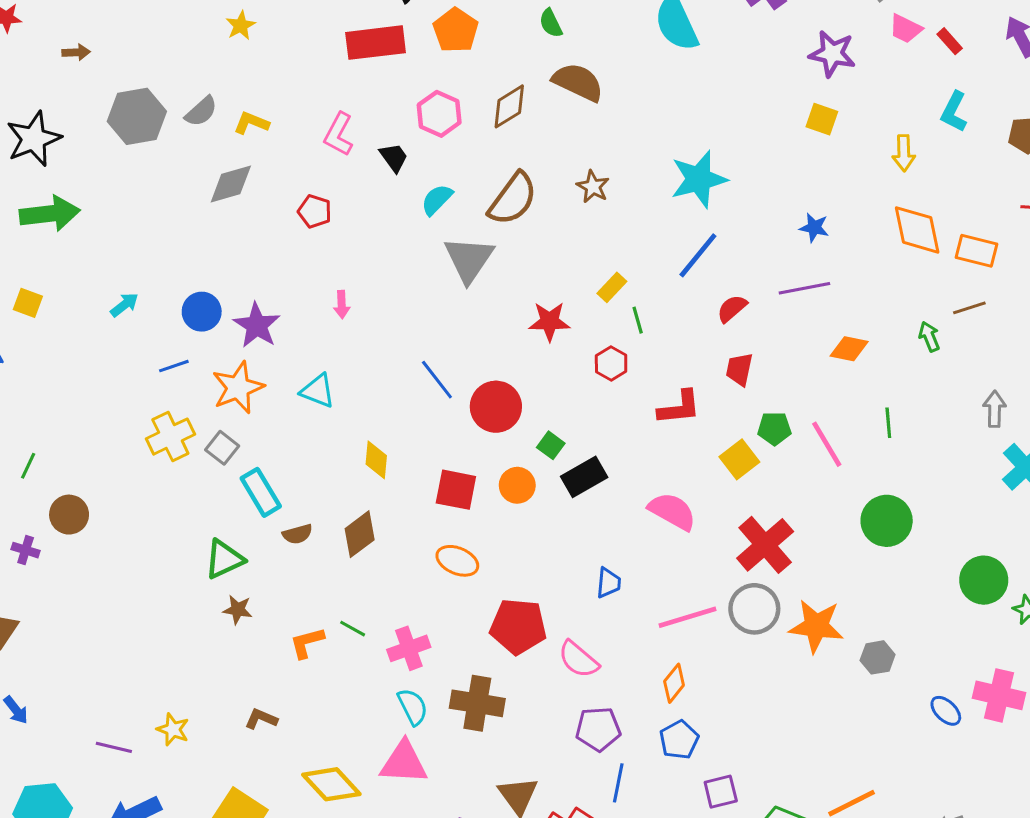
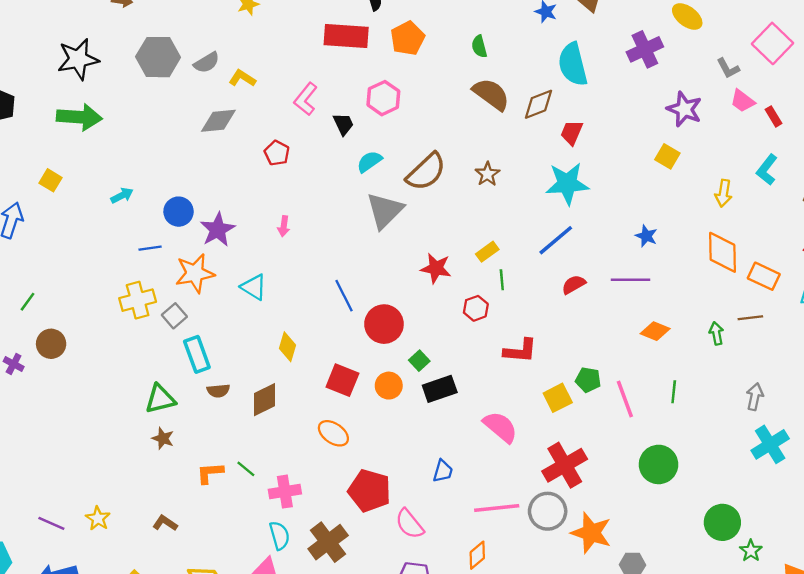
brown diamond: (509, 106) -> (538, 104), moved
red trapezoid: (739, 369) -> (572, 133), moved
brown cross: (477, 703) -> (328, 542), turned 33

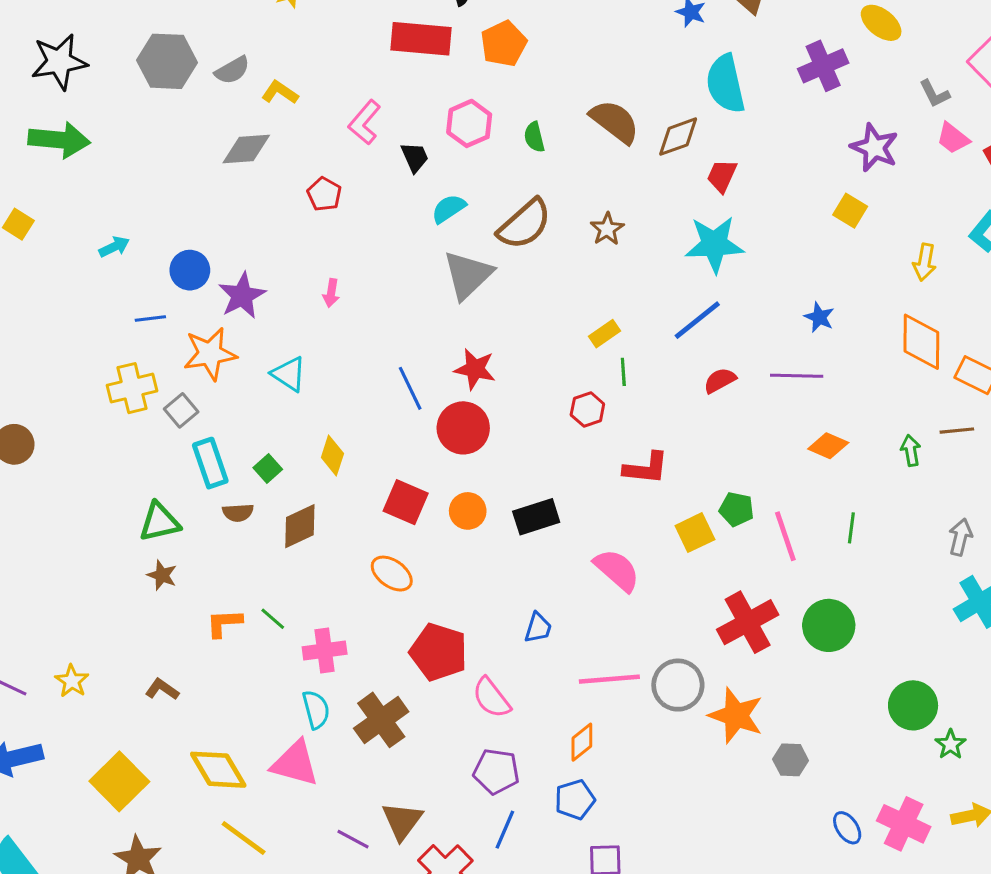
green semicircle: (479, 46) -> (534, 137), moved
red star: (436, 268) -> (475, 369), moved
green square: (419, 361) -> (268, 469), moved
red cross: (565, 465) -> (748, 622), moved

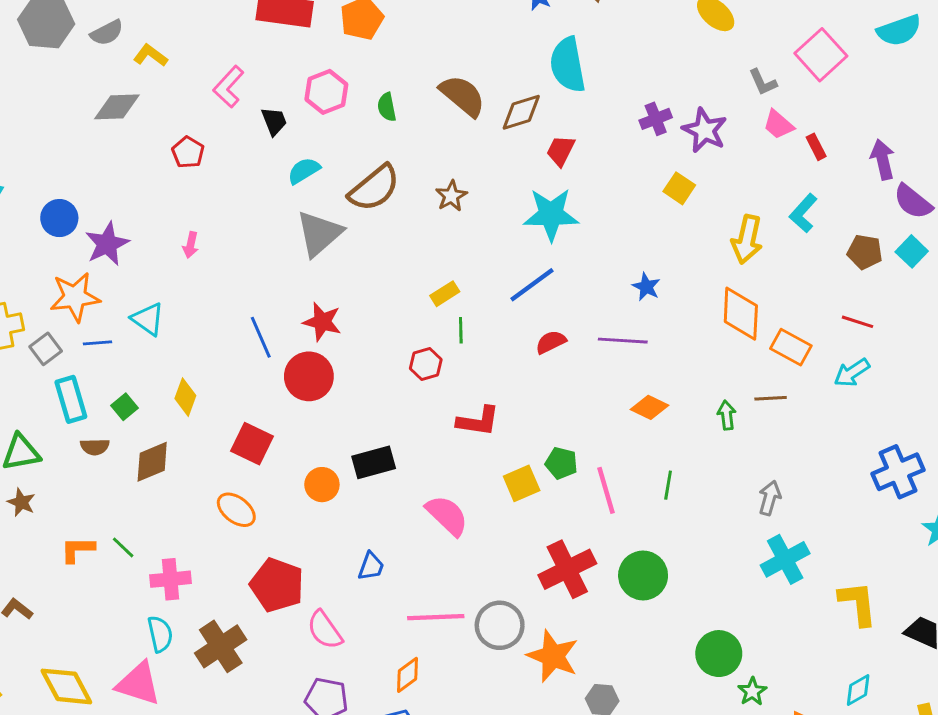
purple cross: (823, 66) -> (656, 119), moved, size x0.7
yellow arrow: (925, 262) -> (747, 239), size x1.4
blue line: (150, 319) -> (97, 343), moved
orange circle: (468, 511) -> (322, 485), moved

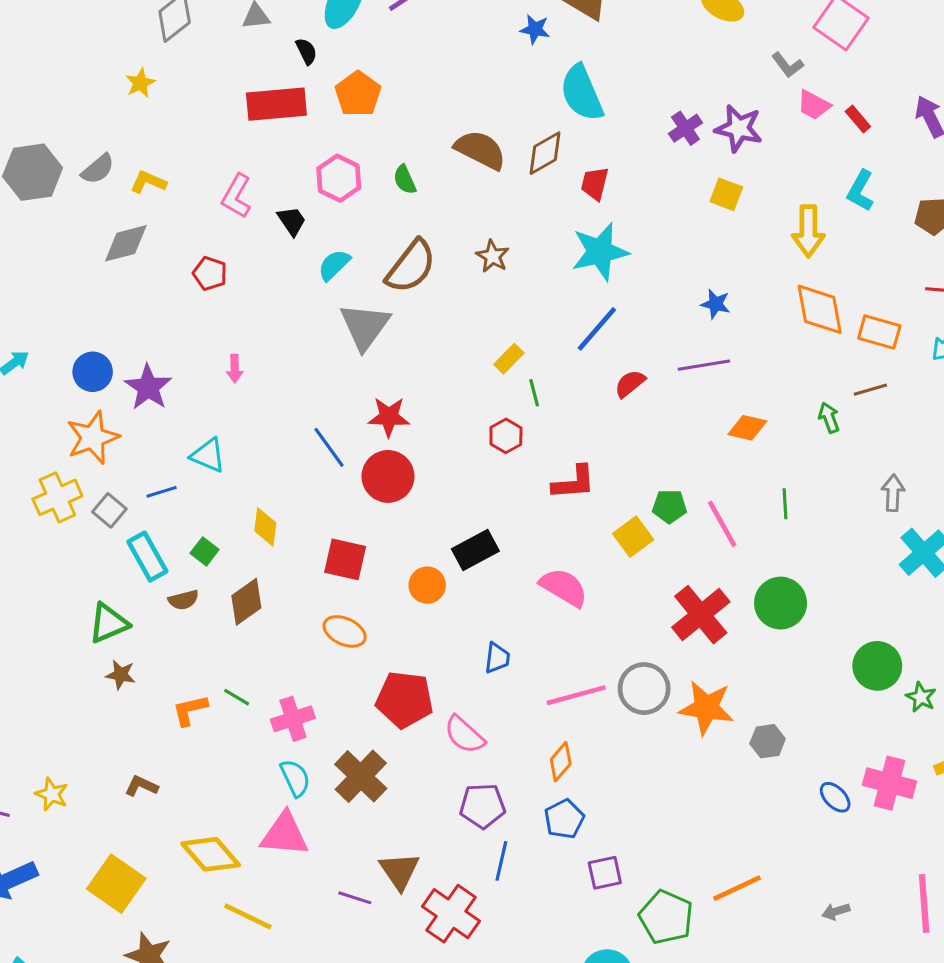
orange star: (75, 297) -> (93, 438), moved

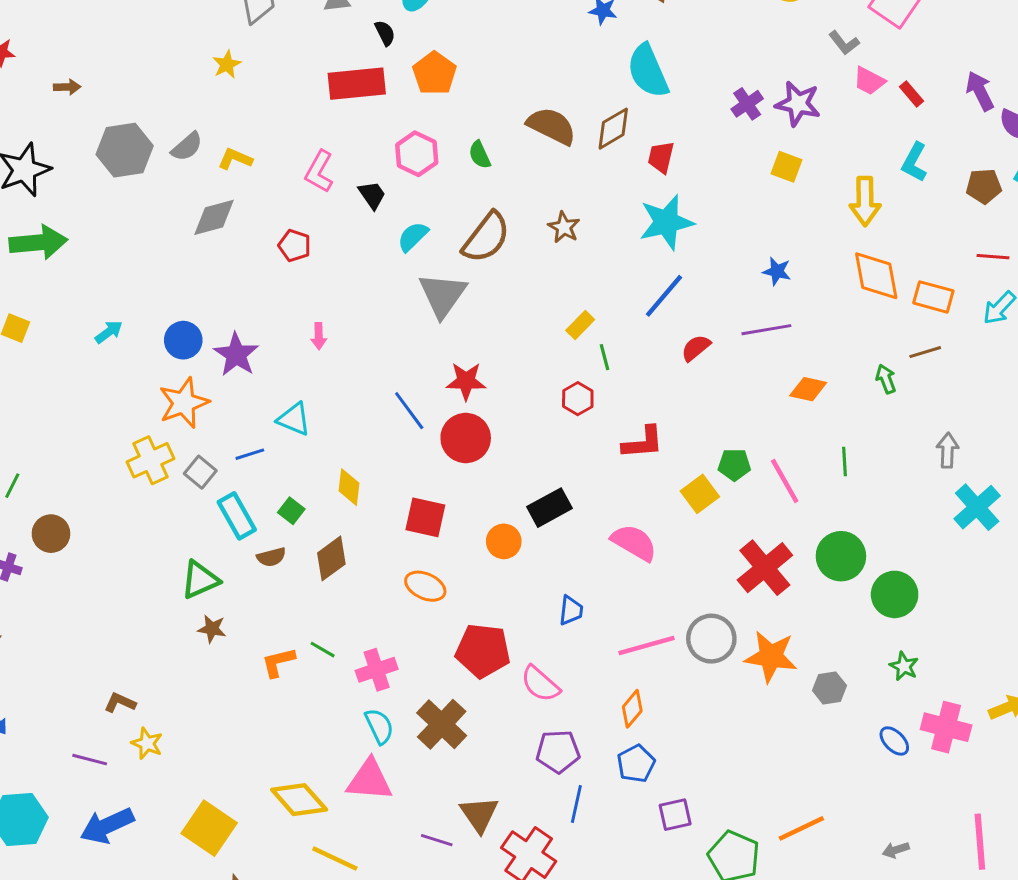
green circle: (877, 666) -> (895, 594), moved
green star: (921, 697) -> (904, 666), moved
brown L-shape: (141, 786) -> (120, 703), moved

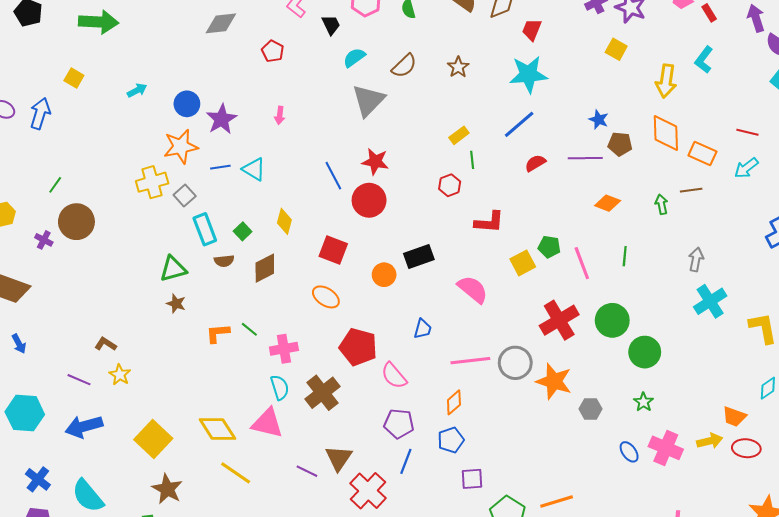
brown pentagon: (984, 186) -> (620, 144), moved
brown semicircle: (486, 237) -> (404, 66), size x0.7
blue line: (250, 454) -> (220, 167), moved
brown circle: (51, 534) -> (76, 222), size x1.4

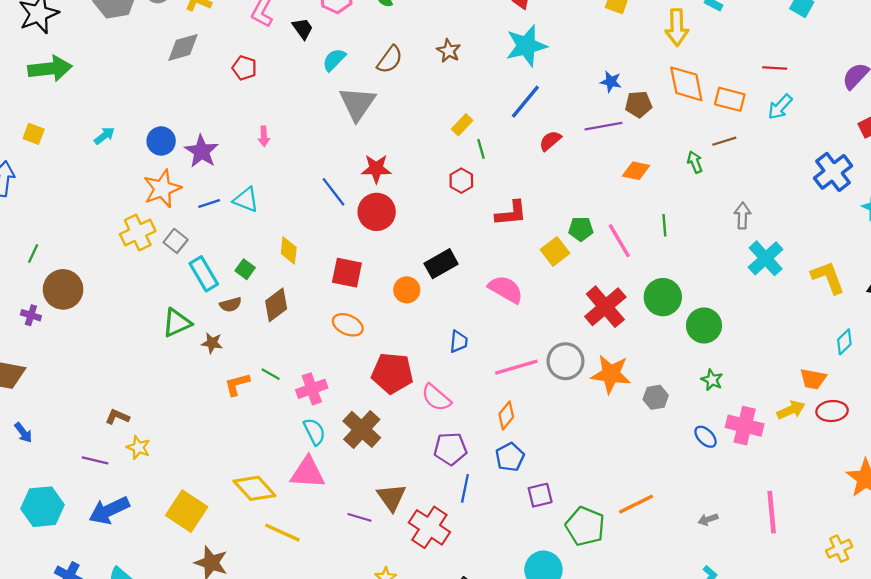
brown star: (176, 304) -> (212, 343), moved

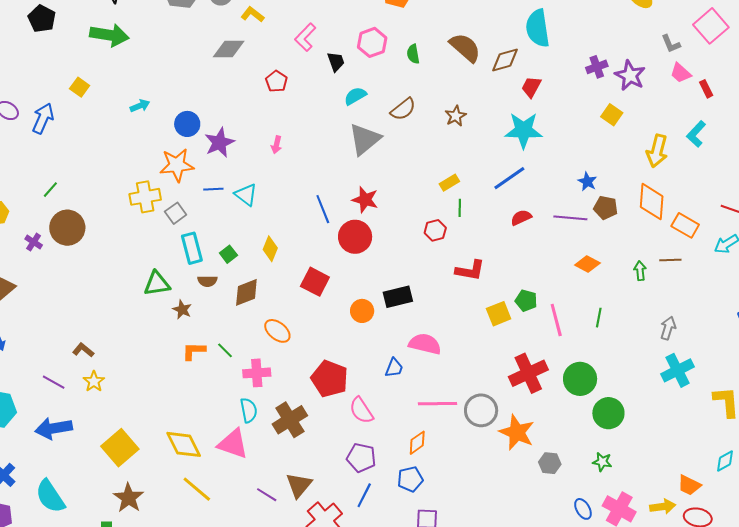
pink semicircle: (506, 289) -> (425, 344), moved, turned -32
orange ellipse: (348, 325) -> (277, 331), moved
green star: (712, 380) -> (602, 462), turned -30

